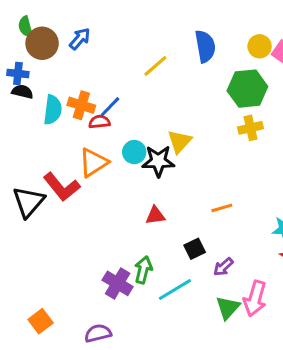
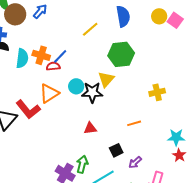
green hexagon: (247, 89) -> (121, 54), moved
yellow cross: (250, 128) -> (157, 92), moved

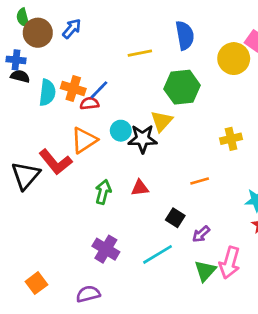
yellow circle: (159, 16) -> (234, 59), moved, size x1.5
yellow line: (90, 29) -> (140, 53), turned 30
black square: (116, 150) -> (175, 218), turned -32
green arrow: (82, 164) -> (103, 192), moved

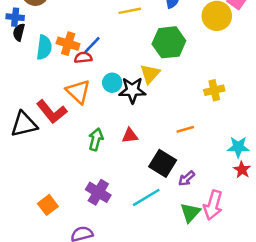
black semicircle: (20, 76) -> (19, 32), turned -90
orange triangle: (84, 140) -> (78, 92), turned -44
black triangle: (26, 176) -> (24, 124), turned 36
black square: (175, 218) -> (163, 163), size x1.5
orange square: (36, 283) -> (48, 205), moved

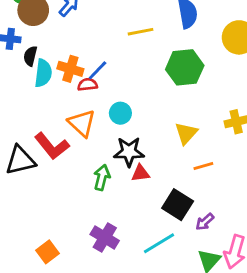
black semicircle: (19, 32) -> (30, 56), moved
yellow triangle: (150, 74) -> (186, 133), moved
black star: (132, 90) -> (129, 152), moved

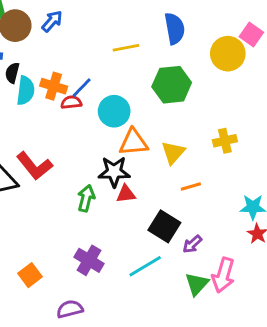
cyan circle: (120, 113) -> (114, 111), moved, size x1.4
orange triangle: (82, 123) -> (133, 142), moved, turned -48

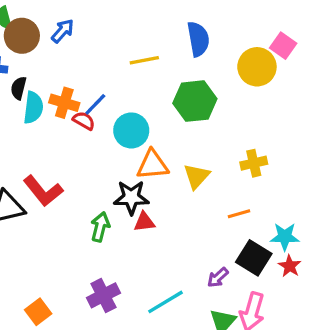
red semicircle: (71, 102) -> (84, 121), turned 36
orange line: (191, 187) -> (239, 214), moved
black square: (164, 226) -> (254, 258), moved
purple cross: (89, 260) -> (103, 295), turned 32

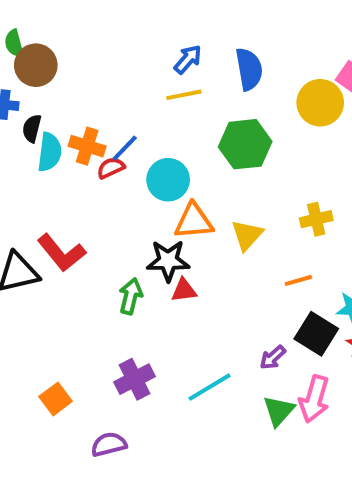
blue arrow: (63, 31) -> (188, 59), moved
red semicircle: (84, 121) -> (111, 168), turned -55

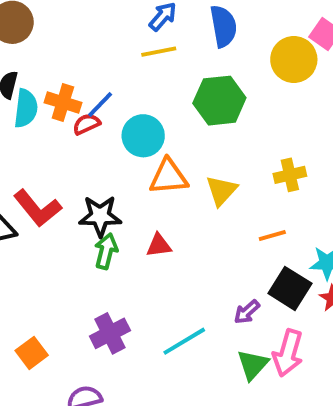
black star: (168, 261) -> (100, 216), moved

